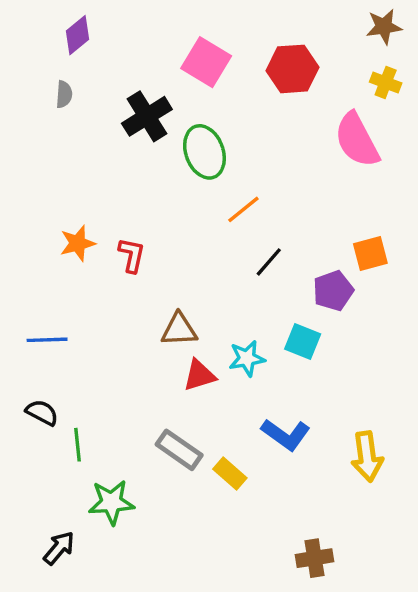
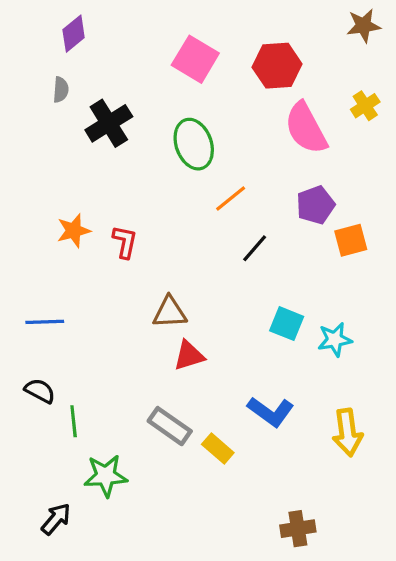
yellow cross: (386, 82) -> (365, 106), moved, turned 36
black cross: (147, 116) -> (109, 123), moved
pink semicircle: (357, 140) -> (306, 128), moved
purple pentagon: (333, 291) -> (315, 205), moved
cyan star: (247, 358) -> (335, 340), moved

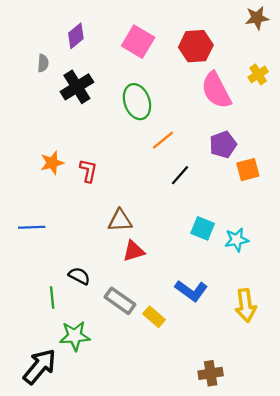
purple diamond: (74, 34) -> (76, 36), moved
black semicircle: (40, 391) -> (79, 276), moved
black arrow: (56, 519) -> (40, 367), size x1.6

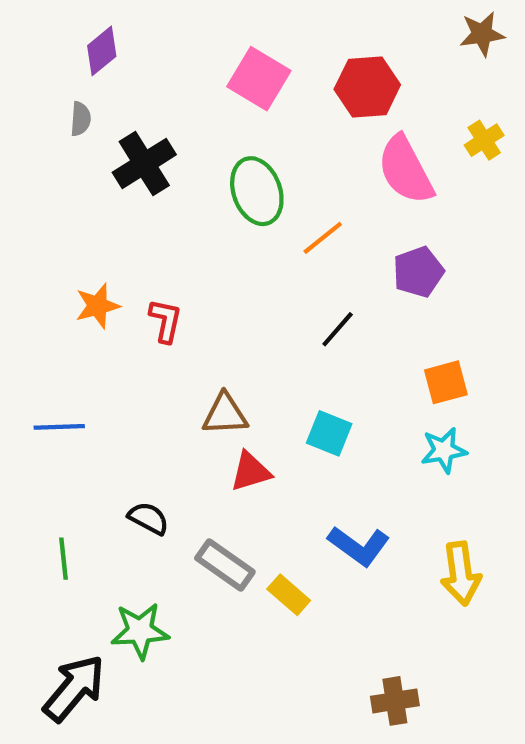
purple diamond: (76, 36) -> (102, 51), moved
orange line: (163, 140) -> (323, 238), moved
orange square: (248, 170) -> (446, 382), moved
cyan square: (203, 228) -> (329, 433), moved
green line: (52, 297) -> (64, 559), moved

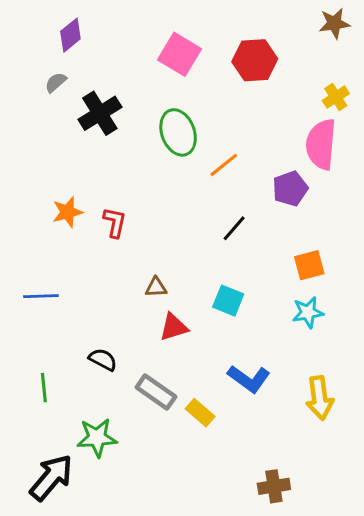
gray semicircle: (81, 119) -> (56, 82), turned -135
pink semicircle: (406, 170) -> (321, 144), moved, turned 33
brown triangle: (225, 414) -> (156, 287), size x0.7

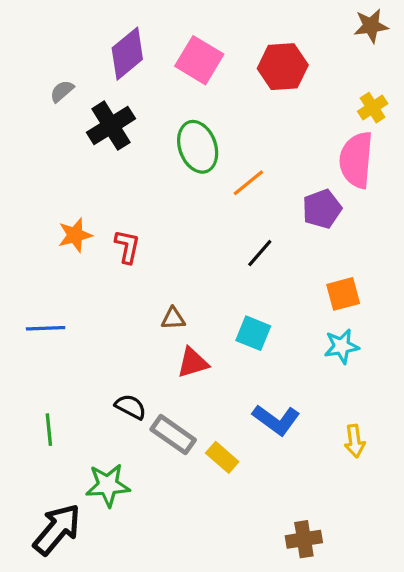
purple diamond: (70, 35) -> (127, 54), moved, size x1.4
black semicircle: (103, 360) -> (131, 407), moved
yellow arrow: (320, 398) -> (355, 441), size x0.7

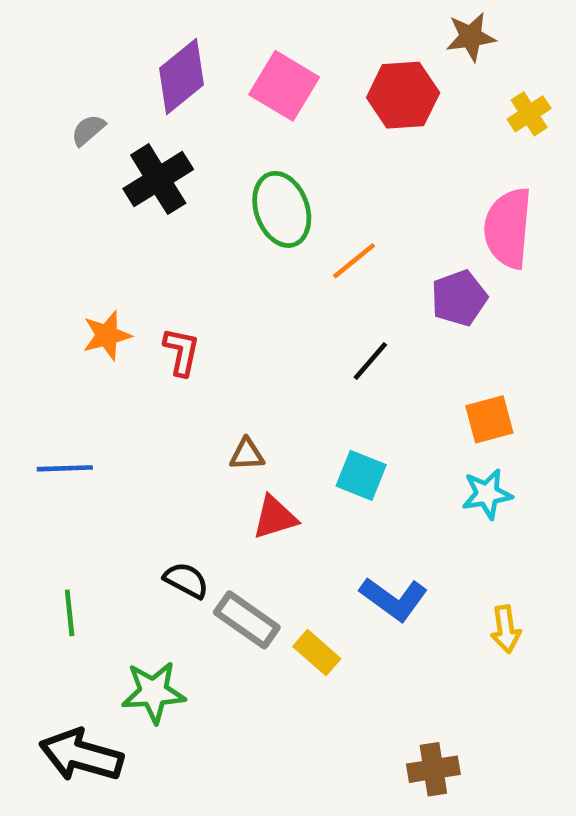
brown star: (371, 26) -> (471, 37), moved
yellow cross: (373, 108) -> (529, 114), moved
black arrow: (57, 529) -> (81, 755), turned -114

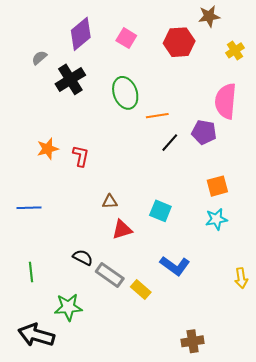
pink square: (284, 86) -> (126, 38), size x0.7
orange line: (354, 261) -> (157, 116), turned 30
purple pentagon: (459, 298) -> (204, 132), turned 30
black line: (370, 361) -> (170, 143), moved
yellow arrow: (506, 629) -> (241, 278), moved

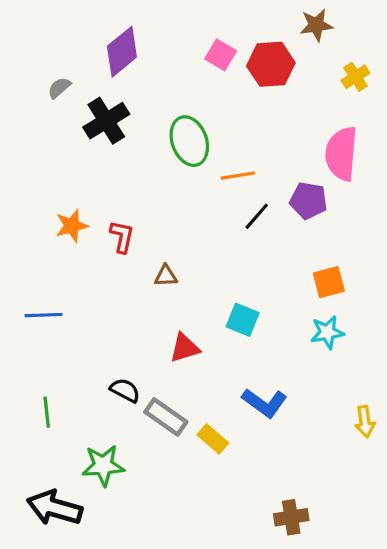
pink square: (126, 38) -> (221, 55), moved
brown triangle: (110, 202) -> (166, 276), moved

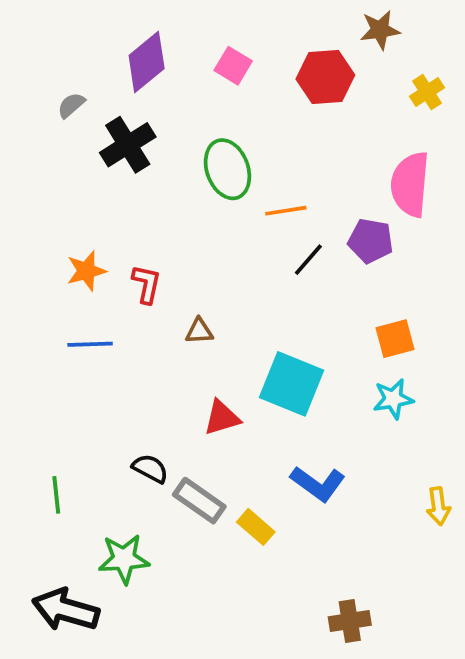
pink square: (221, 55) -> (233, 66), moved
blue line: (44, 315) -> (90, 344), moved
cyan square: (243, 320) -> (291, 384), size x1.6

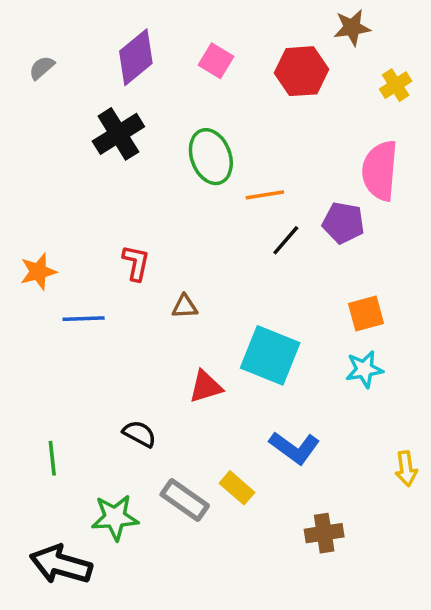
gray semicircle: (71, 105) -> (42, 68), moved
orange star: (86, 271) -> (38, 272), moved
gray rectangle: (199, 501) -> (185, 500), moved
brown cross: (350, 621) -> (324, 533), moved

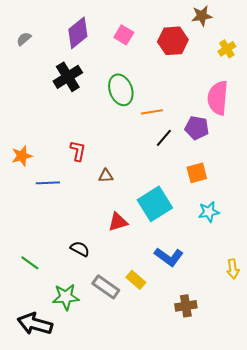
orange square: (366, 313) -> (197, 173), moved
cyan square: (270, 355) -> (155, 204), turned 36
green line: (52, 458) -> (30, 263), turned -48

